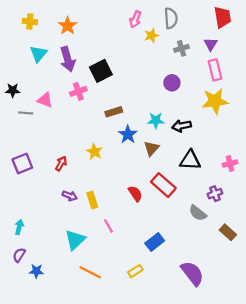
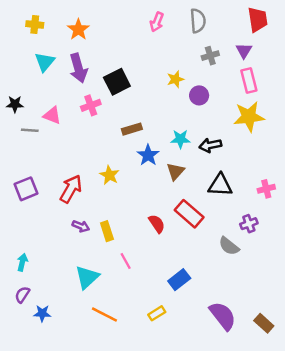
yellow star: (151, 35) -> (175, 79), moved
red arrow: (61, 164) -> (71, 189), size x1.6
brown rectangle: (228, 232) -> (264, 323), moved

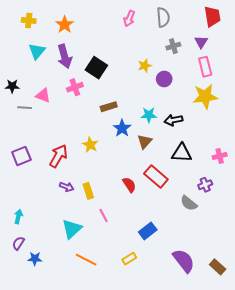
black square: (117, 82) -> (96, 68), turned -30

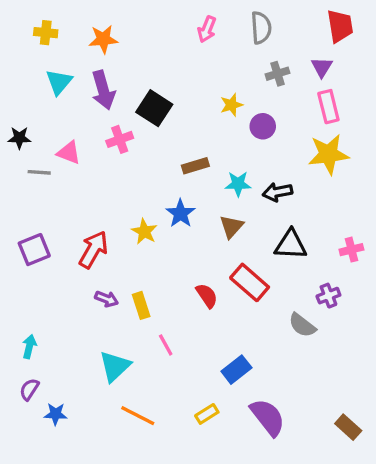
orange star: (65, 25) -> (103, 39), turned 30
brown rectangle: (109, 107) -> (195, 166), moved
blue star: (122, 128) -> (181, 213), moved
purple semicircle: (184, 261) -> (268, 417), moved

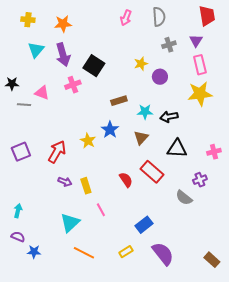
purple semicircle: (29, 389) -> (18, 237), turned 80

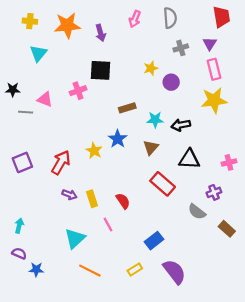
orange star: (63, 24) -> (67, 25), size x1.4
purple arrow: (63, 55) -> (101, 33), moved, size x0.7
black square: (94, 66) -> (101, 70), turned -30
red semicircle: (126, 180) -> (123, 201), moved
brown rectangle: (212, 260) -> (227, 229), moved

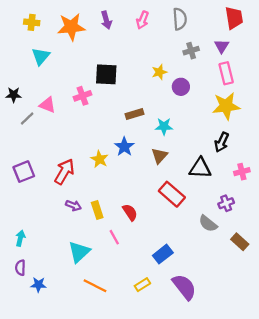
purple arrow: (101, 33) -> (106, 20), moved
gray line: (26, 112) -> (27, 118), turned -48
black arrow: (181, 125) -> (222, 142), moved, turned -54
purple semicircle: (19, 253) -> (20, 268), turned -112

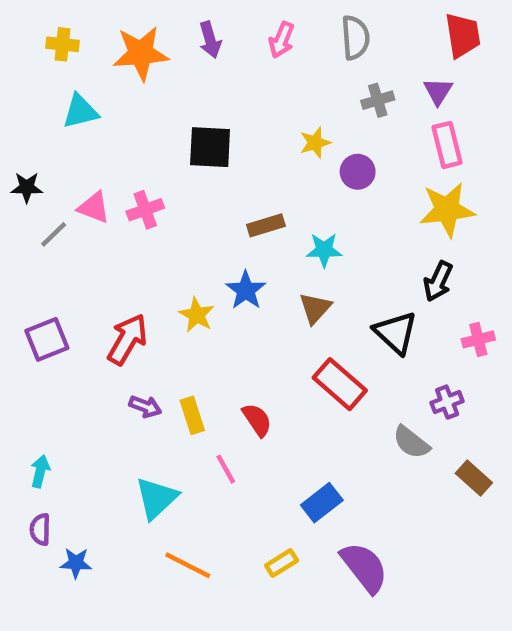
cyan triangle: (41, 56) -> (80, 111), turned 36
pink cross: (83, 96) -> (145, 210), moved
black triangle: (200, 168) -> (396, 333), turned 40

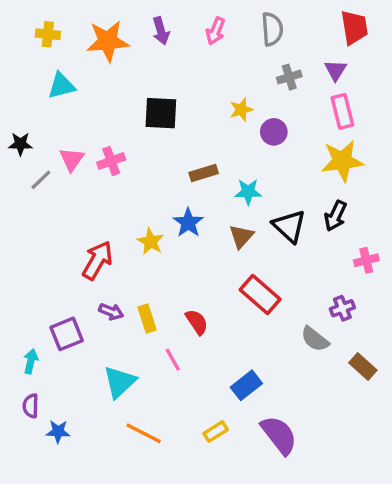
pink triangle: (94, 208) -> (72, 159), turned 44
black triangle: (396, 333) -> (289, 226), moved
purple square: (47, 339) -> (67, 334), moved

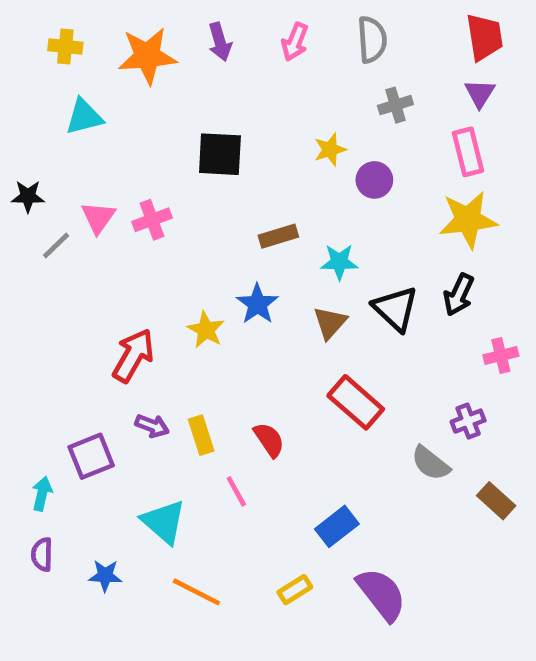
purple triangle: (335, 70) -> (480, 93), moved
cyan triangle: (120, 382) -> (164, 522), turned -36
blue star: (58, 432) -> (105, 576), moved

